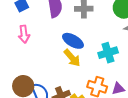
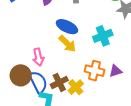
pink arrow: (24, 34) -> (38, 57), moved

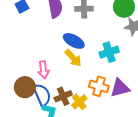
purple triangle: (116, 71) -> (120, 88), size x1.5

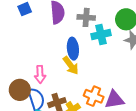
blue ellipse: (74, 41) -> (73, 49), turned 50
cyan cross: (109, 52) -> (101, 35), moved

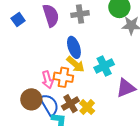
cyan cross: (101, 35) -> (104, 66), moved
orange cross: (94, 96) -> (63, 77), moved

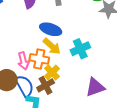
blue ellipse: (74, 47) -> (51, 29), turned -55
purple triangle: (126, 88) -> (95, 87), moved
yellow cross: (87, 107) -> (52, 72), moved

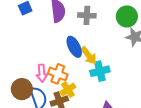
blue ellipse: (51, 29) -> (74, 47), turned 35
yellow arrow: (52, 46) -> (89, 56), moved

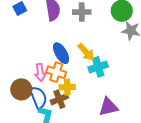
blue ellipse: (74, 47) -> (61, 53), moved
yellow cross: (68, 90) -> (67, 87), turned 35

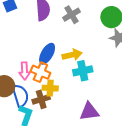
gray cross: (82, 12) -> (71, 15), turned -36
yellow arrow: (86, 52) -> (72, 55), turned -66
blue ellipse: (61, 53) -> (47, 54), turned 55

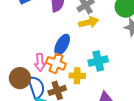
yellow arrow: (72, 55) -> (89, 22), moved
yellow cross: (50, 88) -> (77, 76), moved

